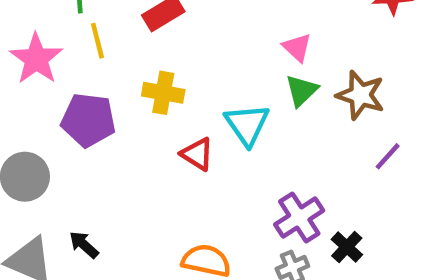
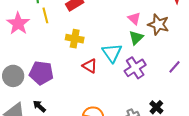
brown star: (360, 95) -> (158, 24), moved
purple pentagon: (88, 120) -> (41, 73), moved
purple cross: (299, 217) -> (135, 68), moved

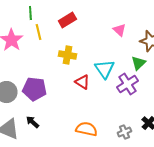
pink triangle: (134, 18) -> (119, 30), moved
green triangle: (136, 38) -> (138, 63), moved

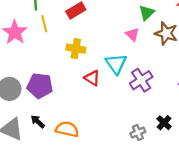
pink triangle: (119, 30) -> (132, 34), moved
green triangle: (138, 63) -> (147, 13), moved
orange semicircle: (86, 129) -> (67, 129), moved

